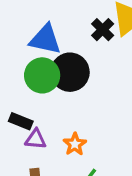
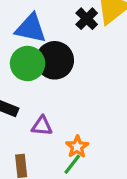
purple triangle: (36, 139) -> (42, 126), moved
orange star: (75, 144) -> (77, 147), moved

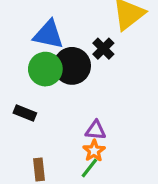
black cross: (87, 19) -> (103, 49), moved
purple triangle: (42, 126) -> (96, 130), moved

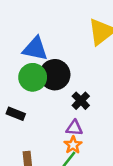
black cross: (103, 49) -> (81, 101), moved

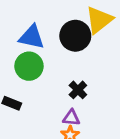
black circle: (55, 75) -> (75, 36), moved

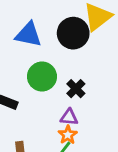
green circle: (29, 66) -> (42, 77), moved

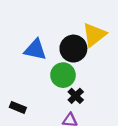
green circle: (42, 77) -> (63, 75), moved

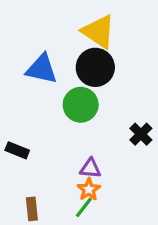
yellow triangle: (94, 35) -> (99, 32), moved, turned -48
black cross: (76, 96) -> (141, 134), moved

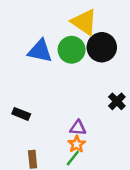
black circle: (95, 67) -> (102, 47), moved
green circle: (81, 105) -> (72, 50), moved

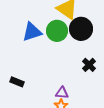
blue triangle: (40, 51) -> (32, 32), turned -30
black cross: (117, 101) -> (89, 65), moved

